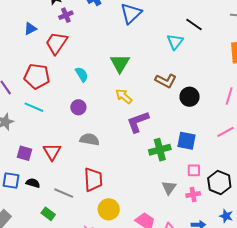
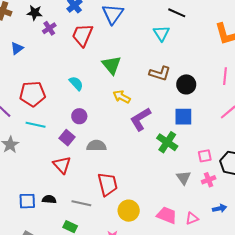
red trapezoid: (56, 43) -> (82, 35), moved
blue square: (187, 141) -> (183, 117), moved
green cross: (160, 150) -> (167, 142), turned -30
purple square: (24, 153) -> (67, 138), moved, turned 35

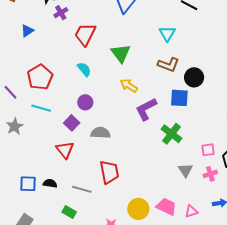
cyan triangle: (161, 33) -> (167, 34), moved
red trapezoid: (82, 35) -> (85, 34), moved
red pentagon: (32, 94) -> (40, 77), turned -30
blue square: (183, 117) -> (179, 98), moved
yellow circle: (129, 211) -> (138, 209), moved

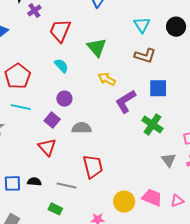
black circle: (194, 77) -> (176, 27), moved

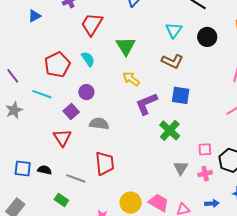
red pentagon: (18, 76) -> (57, 65), moved

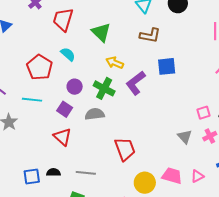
green cross: (170, 130) -> (104, 88), moved
red trapezoid: (105, 163) -> (125, 149), moved

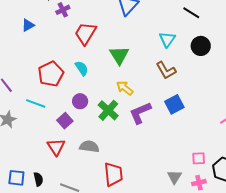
brown L-shape: (150, 35) -> (166, 70), turned 35
blue square: (167, 66) -> (174, 104), turned -36
gray semicircle: (95, 114) -> (89, 146), moved
black semicircle: (53, 172) -> (38, 179), turned 64

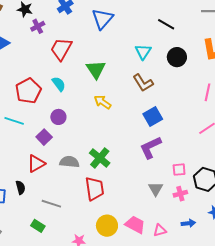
green cross: (108, 110) -> (100, 158), moved
purple L-shape: (140, 113) -> (151, 147), moved
red triangle: (56, 147) -> (36, 164), turned 36
black semicircle: (38, 179) -> (20, 187), moved

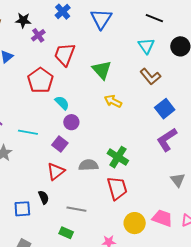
black line: (166, 24) -> (154, 18), moved
cyan semicircle: (59, 84) -> (62, 103), moved
red pentagon: (28, 91) -> (40, 80), moved

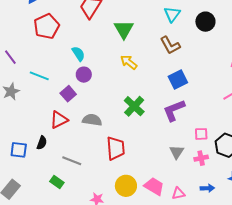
red pentagon: (40, 80) -> (47, 26), moved
green cross: (118, 157) -> (134, 106), moved
black semicircle: (44, 197) -> (42, 143), turned 32

